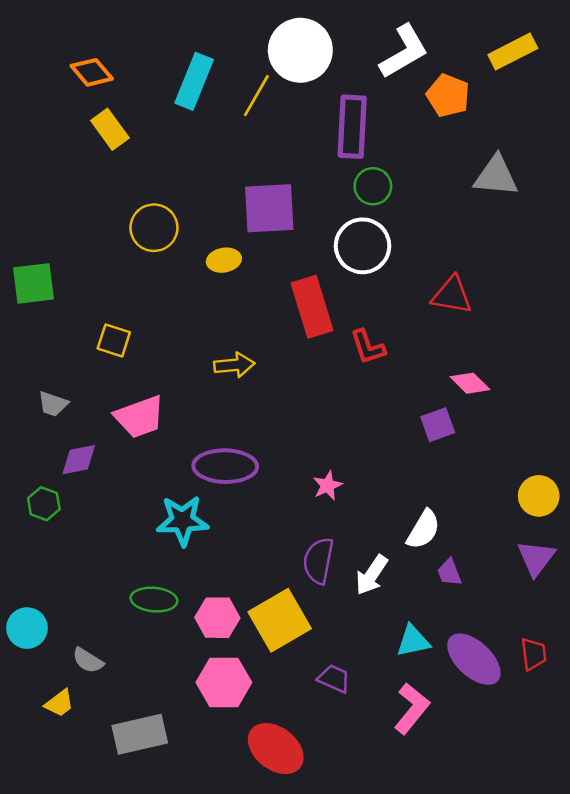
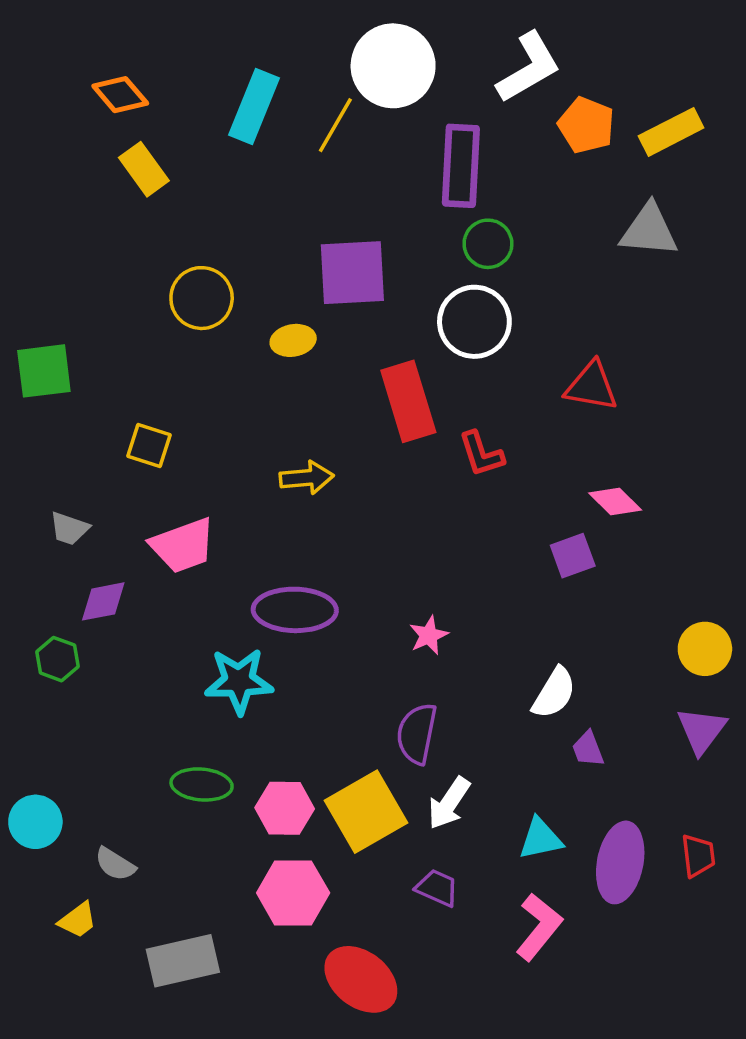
yellow rectangle: (513, 52) -> (671, 132), moved
white arrow: (372, 575) -> (449, 803), moved
purple ellipse: (474, 659) -> (620, 862), turned 58

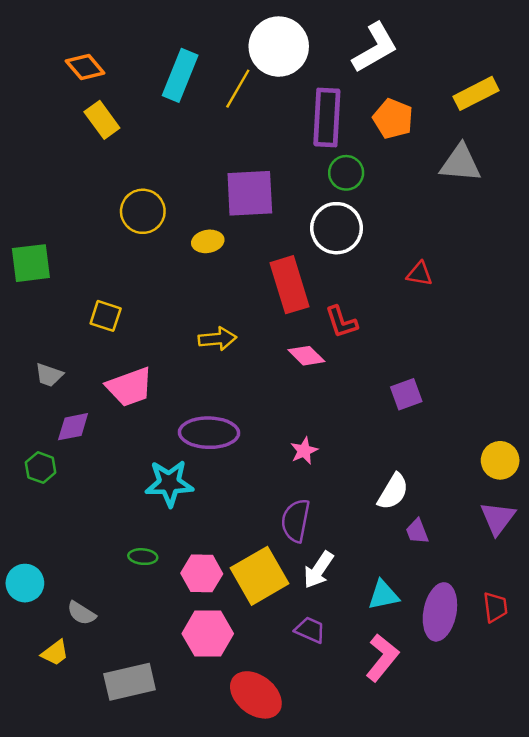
orange pentagon: (586, 125) -> (393, 119), moved
red triangle: (591, 386) -> (419, 274), size x0.7
pink diamond: (615, 501) -> (306, 356), moved
green ellipse: (202, 784) -> (143, 557), size x0.7

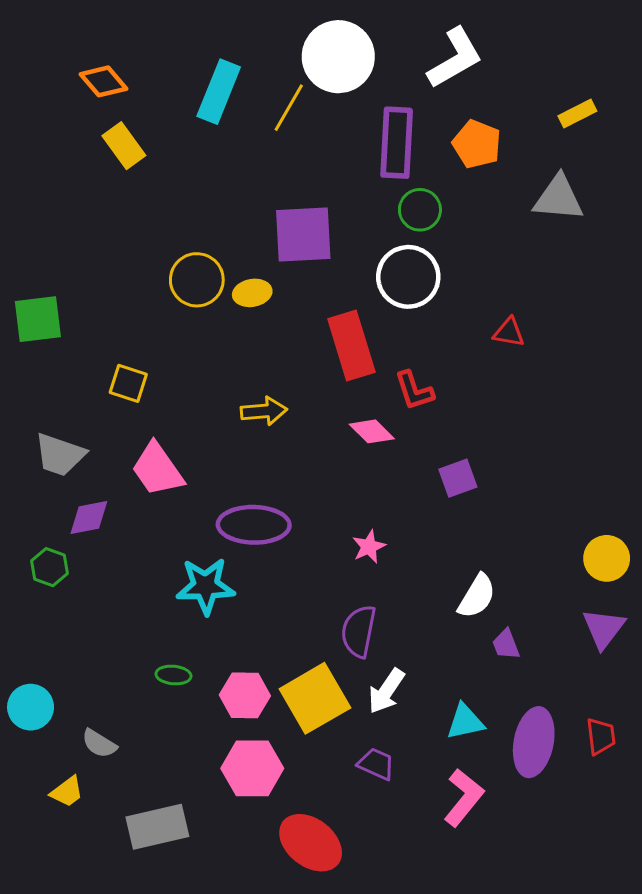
yellow rectangle: (476, 93) -> (577, 114), size x0.7
yellow circle: (143, 211) -> (197, 280), moved
gray trapezoid: (49, 375) -> (60, 455), size x1.5
pink trapezoid: (130, 387) -> (157, 469), turned 75
purple square: (406, 394) -> (458, 478), moved

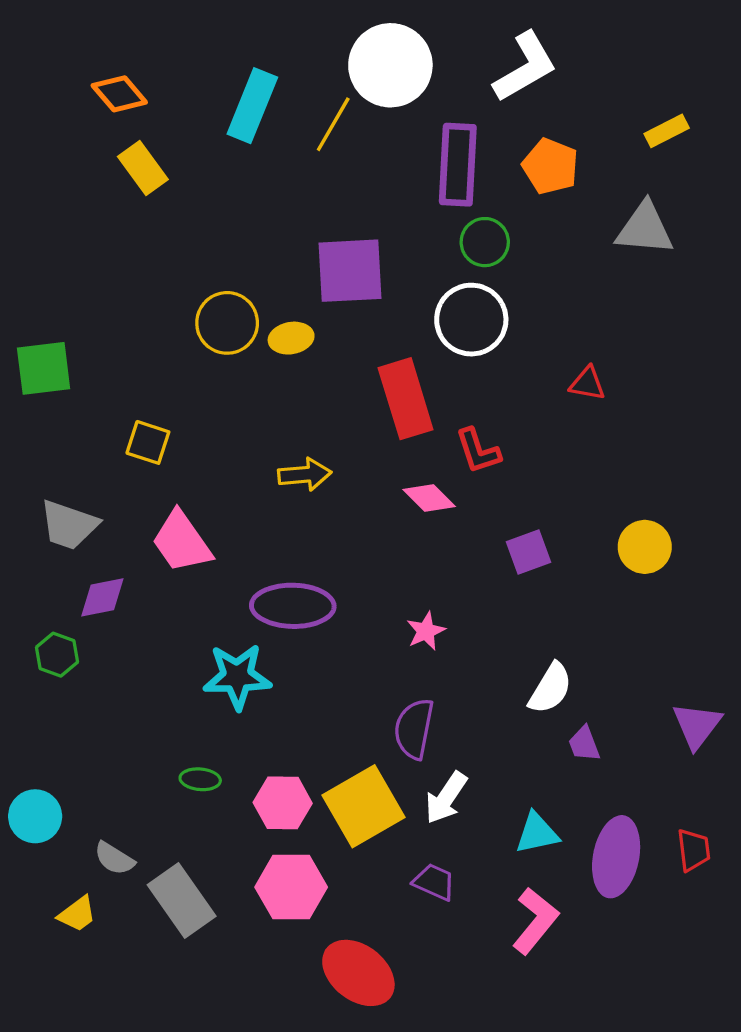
yellow circle: (607, 558) -> (645, 547), moved
gray rectangle: (157, 827) -> (182, 901), moved, turned 68

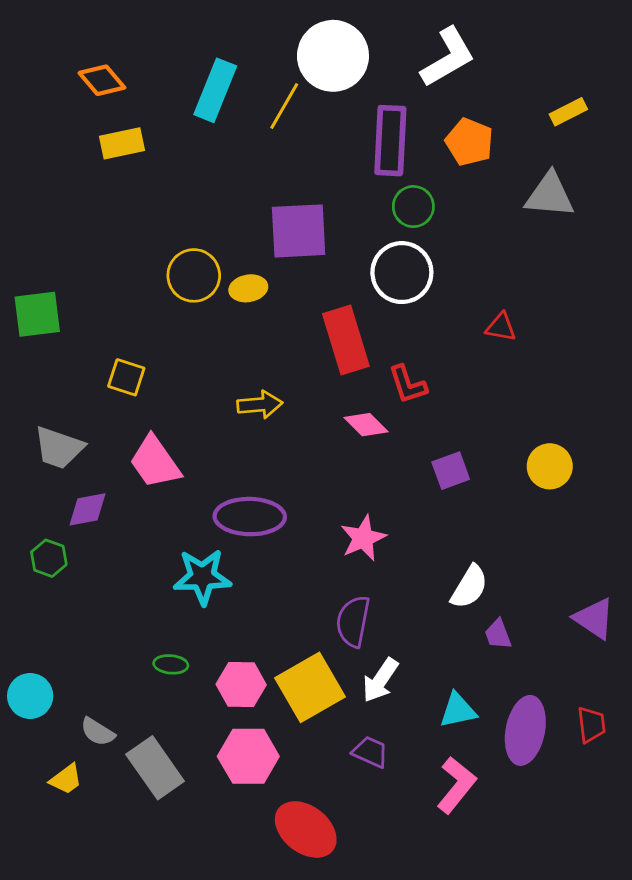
yellow rectangle: (143, 168) -> (122, 143), turned -66
pink star: (426, 631) -> (363, 538), size x1.4
purple triangle: (697, 725) -> (594, 618), turned -33

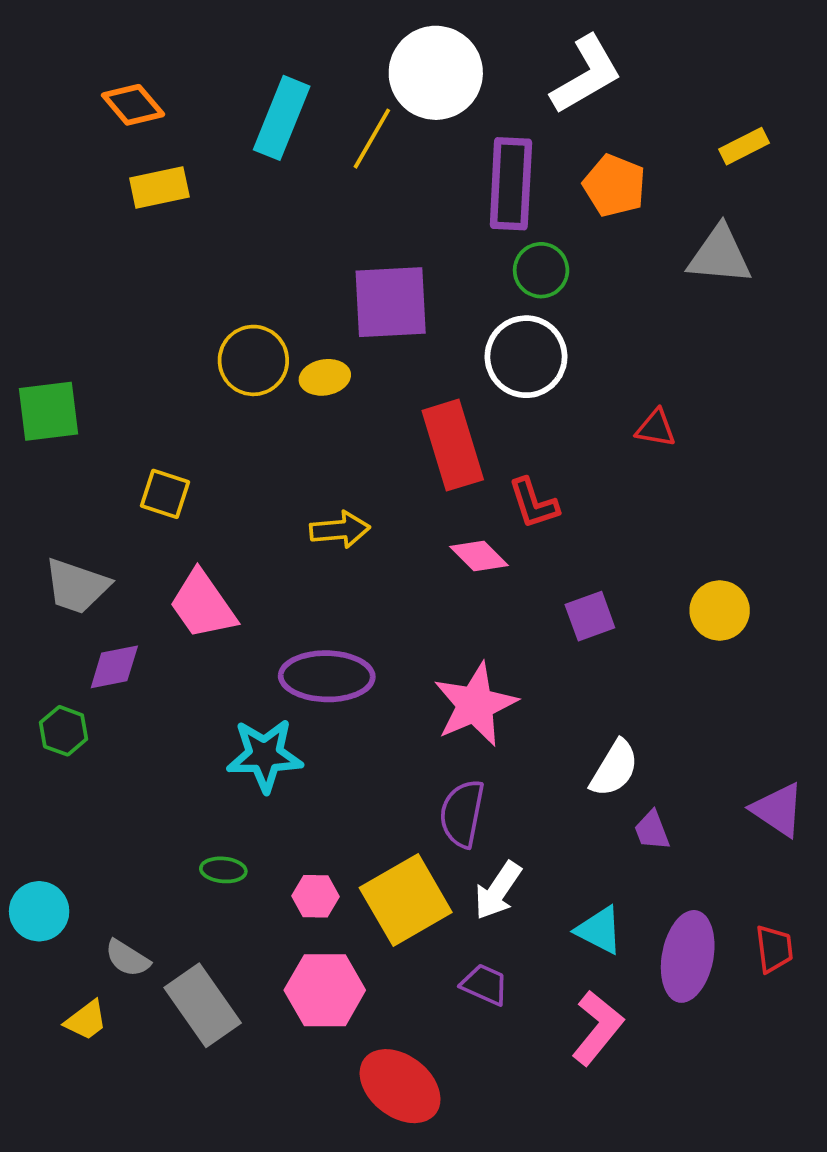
pink star: (363, 538) -> (475, 704), size x1.4
pink hexagon: (241, 684) -> (315, 896), size x0.7
cyan triangle: (458, 710) -> (599, 930), turned 39

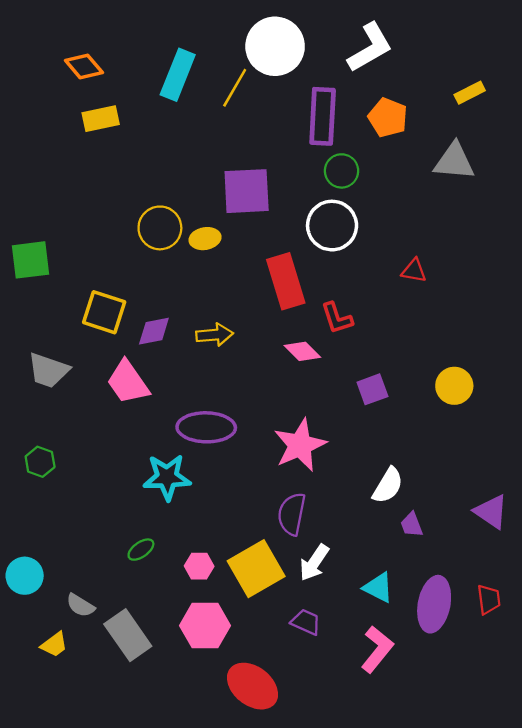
yellow square: (165, 494) -> (104, 312), size x1.4
purple diamond: (114, 667) -> (154, 331), moved
green ellipse: (223, 870) -> (141, 550), turned -40

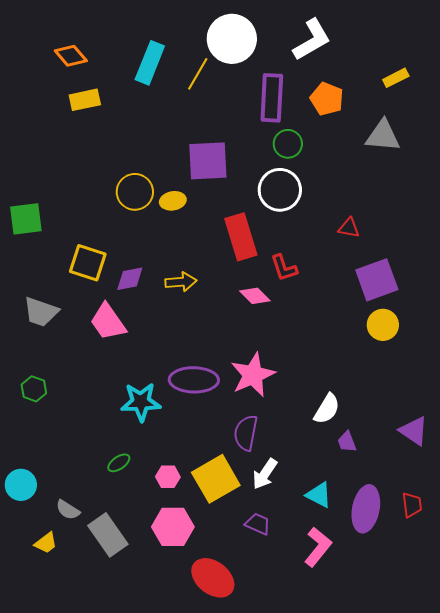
purple square: (372, 389) -> (377, 280), moved, size x1.6
purple ellipse: (206, 427) -> (194, 380), moved

